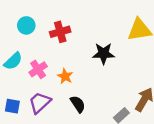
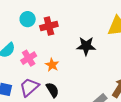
cyan circle: (26, 25) -> (28, 19), moved
black semicircle: (78, 104) -> (52, 90), moved

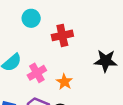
cyan circle: (28, 19) -> (31, 18), moved

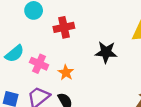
pink cross: (37, 73) -> (39, 64), turned -36

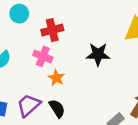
pink cross: (39, 64) -> (43, 56), moved

